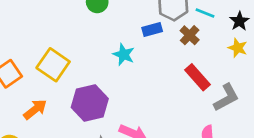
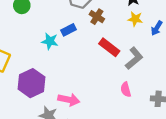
blue rectangle: (152, 29) -> (69, 30), moved

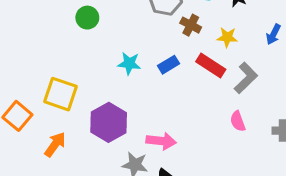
yellow star: (135, 19) -> (227, 37), moved
blue rectangle: (69, 30) -> (169, 65), moved

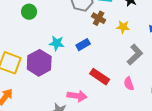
red rectangle: (211, 65) -> (100, 77), moved
purple hexagon: (109, 122) -> (39, 63), moved

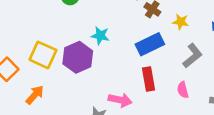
blue rectangle: (83, 45) -> (150, 44), moved, size x1.6
red rectangle: (100, 77) -> (149, 79), turned 42

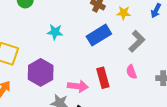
purple hexagon: (78, 57) -> (41, 72), moved
red rectangle: (149, 79) -> (103, 78), moved

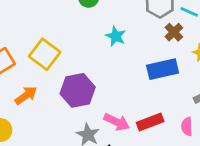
cyan star: (55, 32) -> (116, 36), moved
red rectangle: (103, 78) -> (150, 122), turned 66

